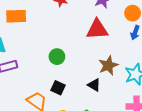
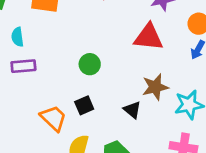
black square: (58, 88) -> (84, 105), turned 32

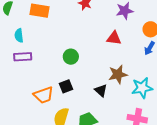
red triangle: (149, 37) -> (114, 38), size x0.7
orange trapezoid: (53, 118) -> (43, 95), turned 115

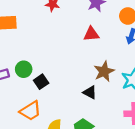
green circle: (71, 57) -> (24, 69), moved
black square: (66, 86) -> (41, 82), moved

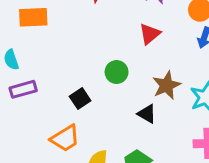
red triangle: (91, 34) -> (150, 34), turned -35
green circle: (24, 69) -> (117, 72), moved

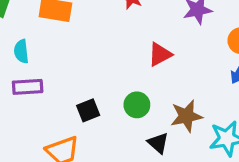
red triangle: (150, 34) -> (160, 54), moved
green circle: (117, 72) -> (137, 105), moved

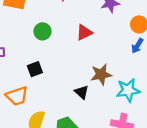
green circle: (137, 105) -> (42, 31), moved

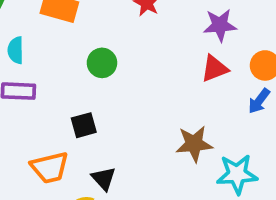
red triangle: (84, 32) -> (215, 68), moved
black triangle: (82, 92) -> (104, 179), moved

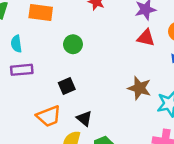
red triangle: (215, 68) -> (146, 38), turned 42
brown star: (194, 144) -> (139, 88), turned 30

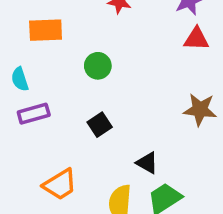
orange trapezoid: (49, 116) -> (60, 184), moved
black triangle: (84, 118) -> (147, 163), moved

